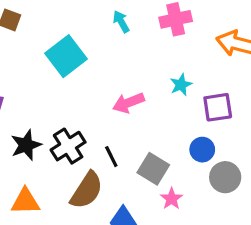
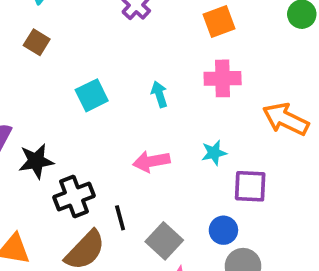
cyan arrow: (121, 22) -> (159, 94), moved
cyan square: (66, 56) -> (92, 95), size x0.7
black star: (26, 145) -> (36, 161), moved

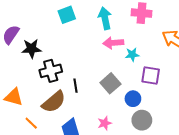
cyan arrow: (159, 94) -> (105, 18), size x1.5
pink arrow: (151, 161) -> (113, 43), moved
gray square: (164, 241) -> (110, 83), moved

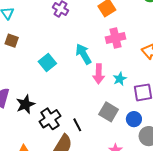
pink arrow: (113, 43) -> (99, 74), turned -66

